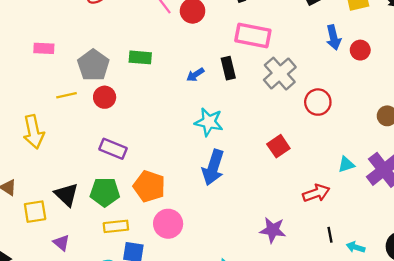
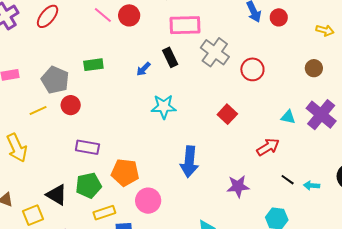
cyan triangle: (346, 164) -> (288, 117), turned 42
blue arrow: (213, 167) -> (189, 162), moved
black line: (330, 235) -> (288, 180), turned -32

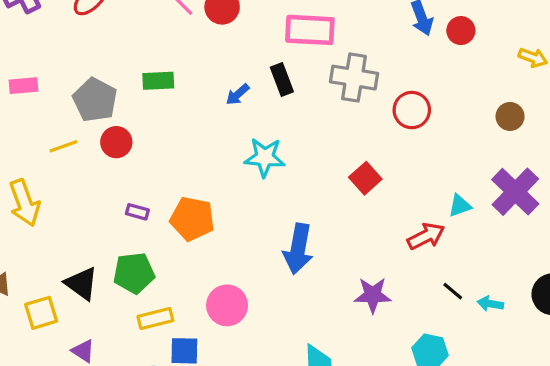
gray cross: (215, 52) -> (354, 78), turned -32
cyan triangle: (288, 117) -> (460, 206), moved, turned -35
purple rectangle: (87, 147) -> (137, 212), size x0.6
orange pentagon: (125, 172) -> (192, 219), moved

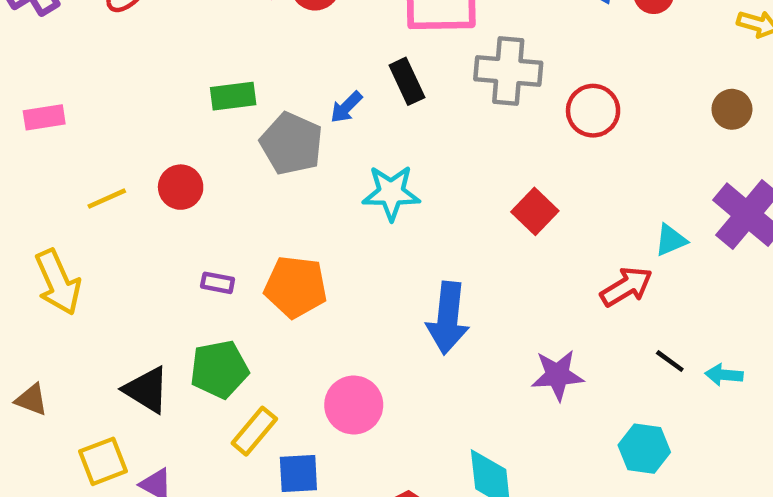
gray pentagon: (95, 100) -> (292, 144), moved
yellow square: (41, 313) -> (103, 461), moved
yellow rectangle: (155, 318) -> (254, 431), turned -32

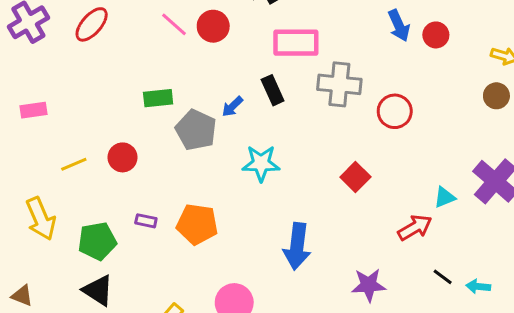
brown circle: (732, 109) -> (496, 96), moved
green pentagon: (219, 369) -> (97, 241), moved

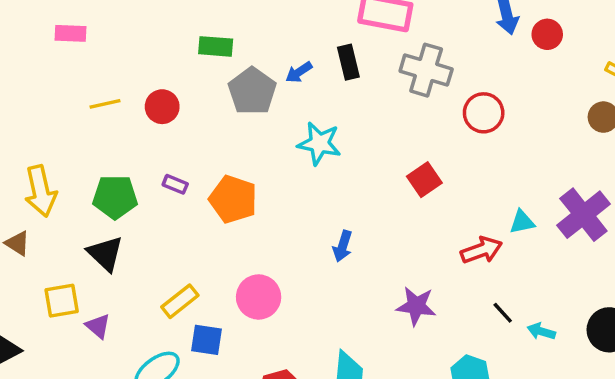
yellow arrow: (41, 219) -> (41, 191), moved
blue arrow: (297, 246) -> (343, 246), size x0.6

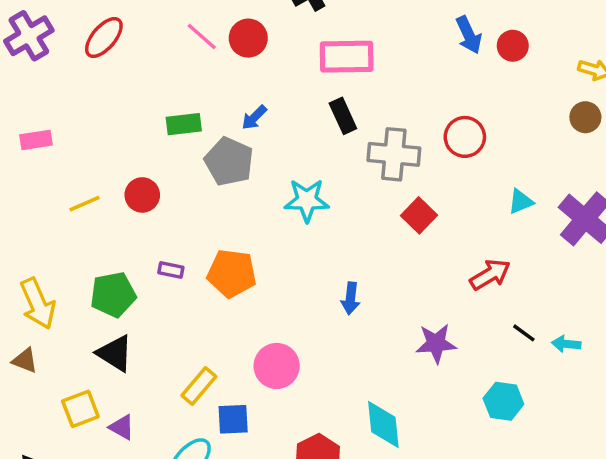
black rectangle: (348, 62) -> (343, 116), moved
gray cross: (426, 70) -> (394, 154), moved
blue arrow: (299, 72) -> (254, 118), moved
cyan triangle: (522, 222) -> (521, 202), moved

